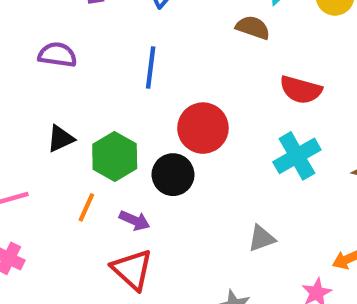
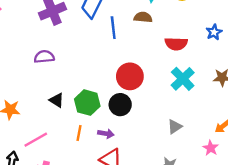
blue line: (151, 68) -> (113, 28), moved
black triangle: (61, 139) -> (57, 100), turned -49

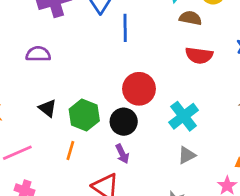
brown semicircle: (143, 17) -> (190, 18), moved
cyan cross: (183, 79) -> (184, 116), moved
purple arrow: (106, 134) -> (122, 154), moved, turned 49

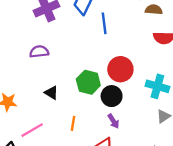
green hexagon: (84, 115) -> (88, 82), moved
cyan cross: (184, 116) -> (157, 86), turned -30

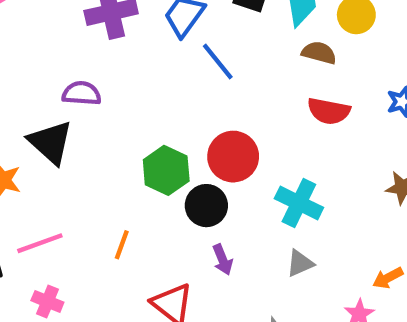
blue line: (104, 23) -> (218, 62), turned -42
black triangle: (51, 93) -> (51, 142), moved, size x1.6
purple arrow: (113, 121) -> (223, 260), moved

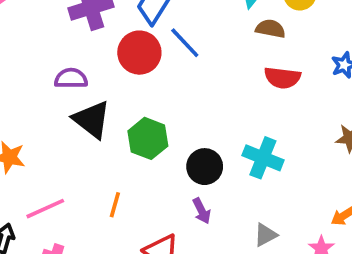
black triangle: (51, 142) -> (92, 120), moved
red circle: (233, 157) -> (139, 53), moved
black circle: (206, 206) -> (205, 167), moved
gray triangle: (300, 263) -> (265, 235), moved

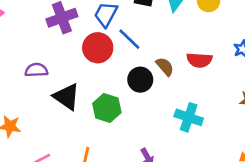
brown semicircle: (270, 29) -> (165, 67), moved, turned 42
purple semicircle: (71, 78) -> (36, 70), moved
black circle: (205, 167) -> (140, 80), moved

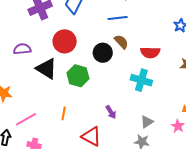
blue line: (129, 39) -> (118, 18), moved, turned -48
red circle: (98, 48) -> (65, 41), moved
red semicircle: (199, 60) -> (150, 52), moved

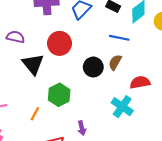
brown semicircle: (121, 42) -> (115, 62), turned -126
red semicircle: (150, 52) -> (140, 82), turned 150
green hexagon: (78, 76) -> (59, 95), moved

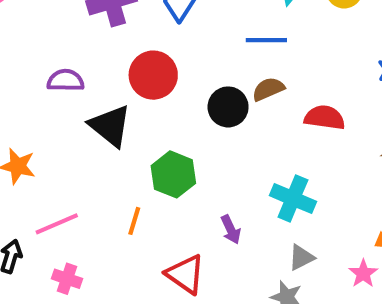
brown semicircle: (115, 62) -> (268, 89), turned 49
red semicircle: (140, 82) -> (325, 118), turned 30
cyan cross: (122, 107) -> (293, 199), moved

